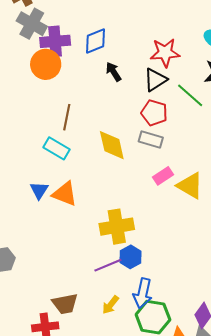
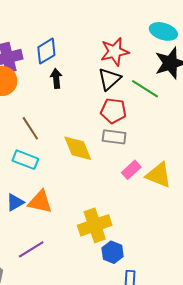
black arrow: (113, 72) -> (56, 78), moved, turned 36
brown line: (67, 117) -> (30, 128), turned -35
blue triangle: (39, 190) -> (15, 202), turned 36
purple line: (108, 265) -> (31, 249), moved

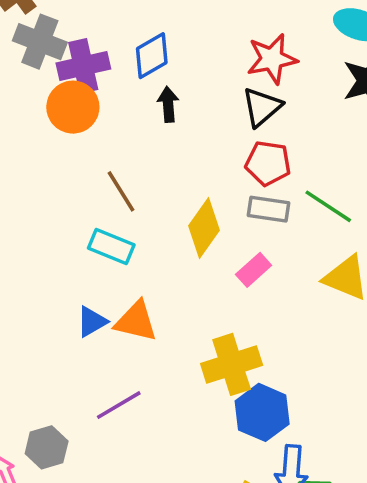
green line: (145, 89) -> (328, 206), moved
yellow diamond: (78, 148) -> (204, 228), turned 56
pink rectangle: (131, 170) -> (254, 270), moved
blue hexagon: (113, 252) -> (262, 412), size x1.4

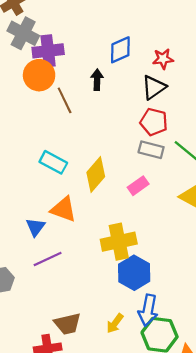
blue diamond: (152, 56) -> (120, 50), moved
red star: (272, 59) -> (163, 59), size x0.7
brown line: (121, 191) -> (65, 100), moved
yellow diamond: (204, 228) -> (96, 175), moved
blue triangle: (92, 322) -> (35, 227), moved, turned -30

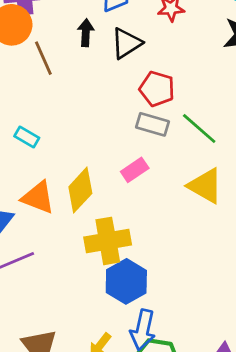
black triangle: (154, 87) -> (126, 43), moved
cyan rectangle: (53, 162) -> (27, 137), size x0.7
yellow diamond: (96, 175) -> (80, 190), moved

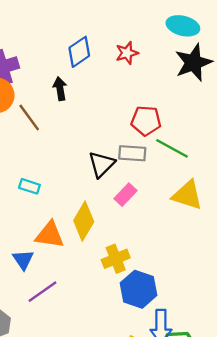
black triangle: (126, 43) -> (102, 164), moved
red pentagon: (157, 89) -> (146, 121), moved
yellow cross: (108, 241) -> (116, 259), size x0.7

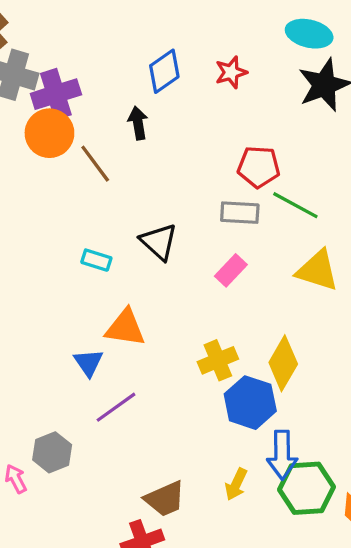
black triangle: (102, 164) -> (159, 242), moved, turned -32
yellow diamond: (84, 221) -> (283, 363), moved

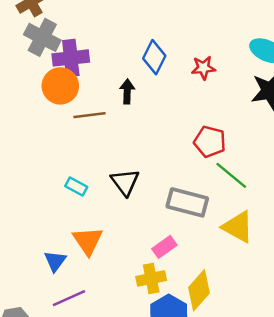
blue diamond: (164, 71) -> (154, 57), turned -40
brown line: (95, 164) -> (90, 115), turned -72
gray rectangle: (240, 213) -> (187, 202), moved, size x1.4
pink rectangle: (231, 270) -> (164, 247), moved
orange triangle: (125, 328) -> (88, 241), turned 36

